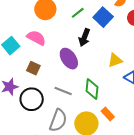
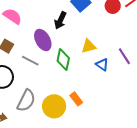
green diamond: (92, 89) -> (63, 60), moved
gray line: (63, 91) -> (30, 61), moved

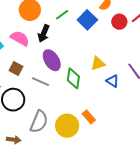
black arrow: (60, 20) -> (44, 33), moved

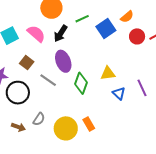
gray semicircle: (39, 122) -> (39, 119), size x0.6
brown arrow: (14, 140) -> (18, 127), moved

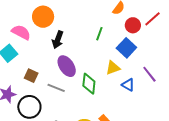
green line: (82, 19) -> (99, 34), moved, turned -32
blue square: (106, 29) -> (126, 48), moved
pink semicircle: (36, 34) -> (21, 32), moved

